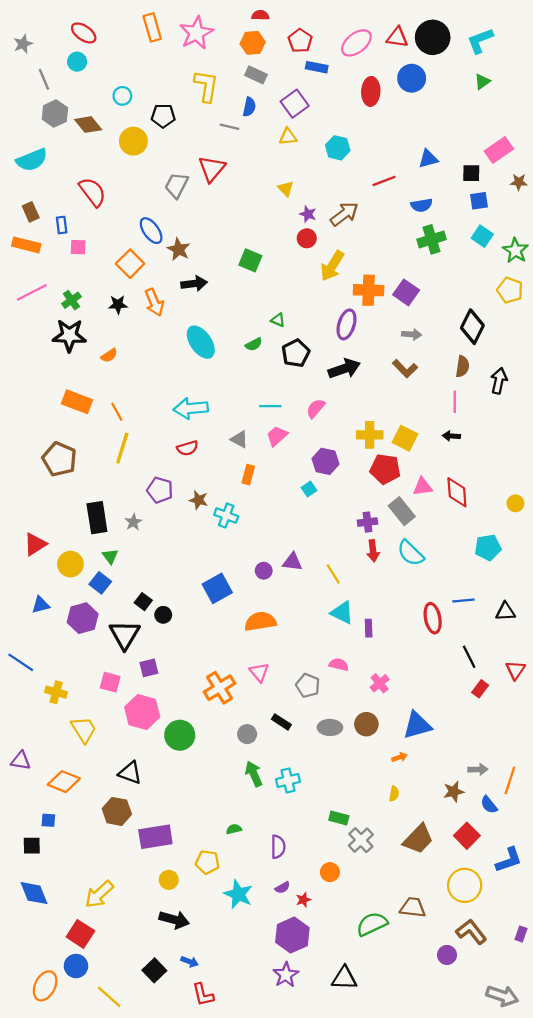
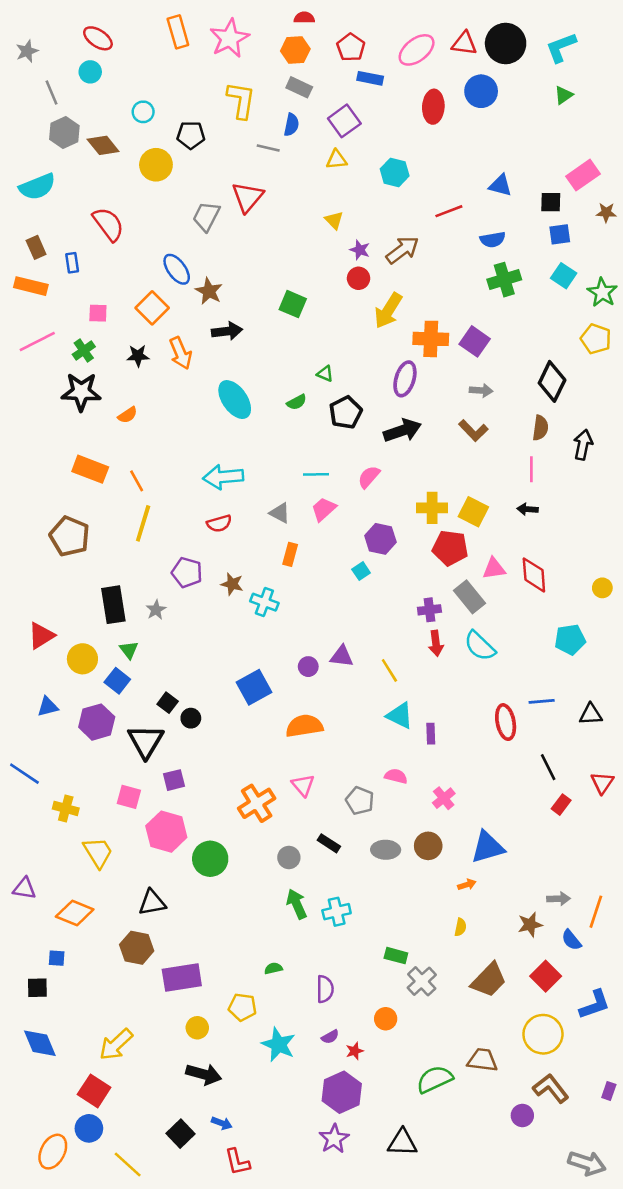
blue triangle: (428, 159) -> (500, 185), turned 30
pink square: (78, 247) -> (98, 313), moved
black triangle: (130, 773) -> (152, 903), turned -30

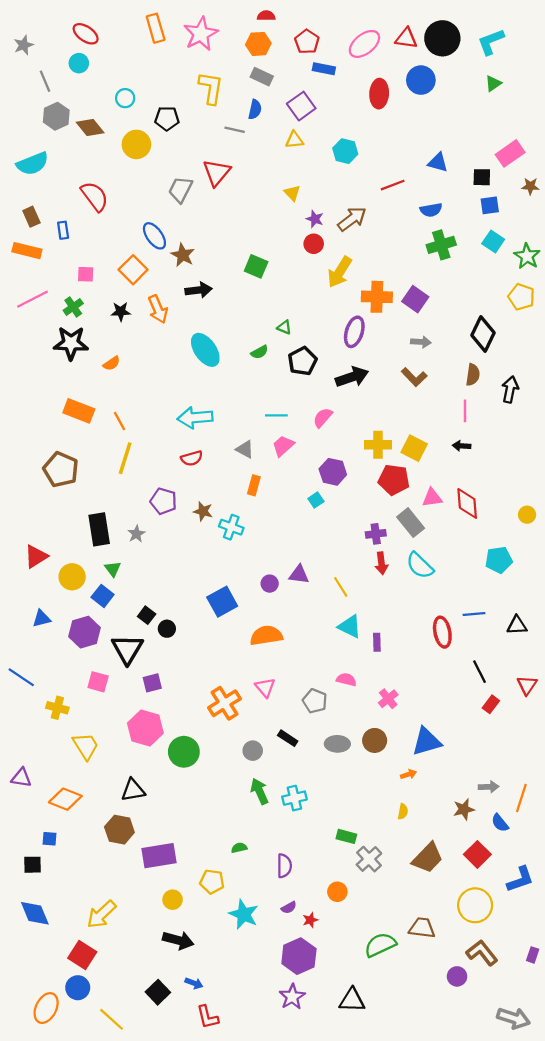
pink square: (129, 797) -> (98, 682), moved

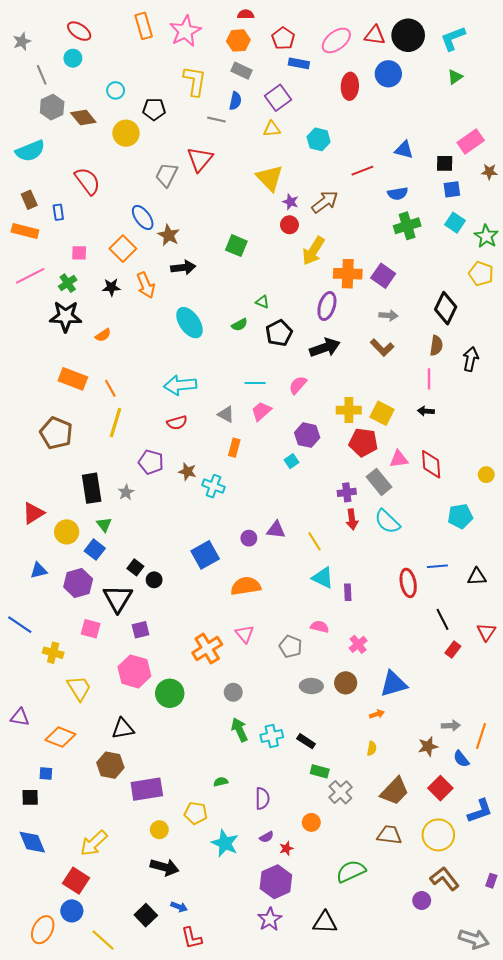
yellow triangle: (292, 193) -> (270, 178), size x1.8
black rectangle: (288, 738) -> (306, 741), moved
brown trapezoid: (422, 928) -> (389, 835), moved

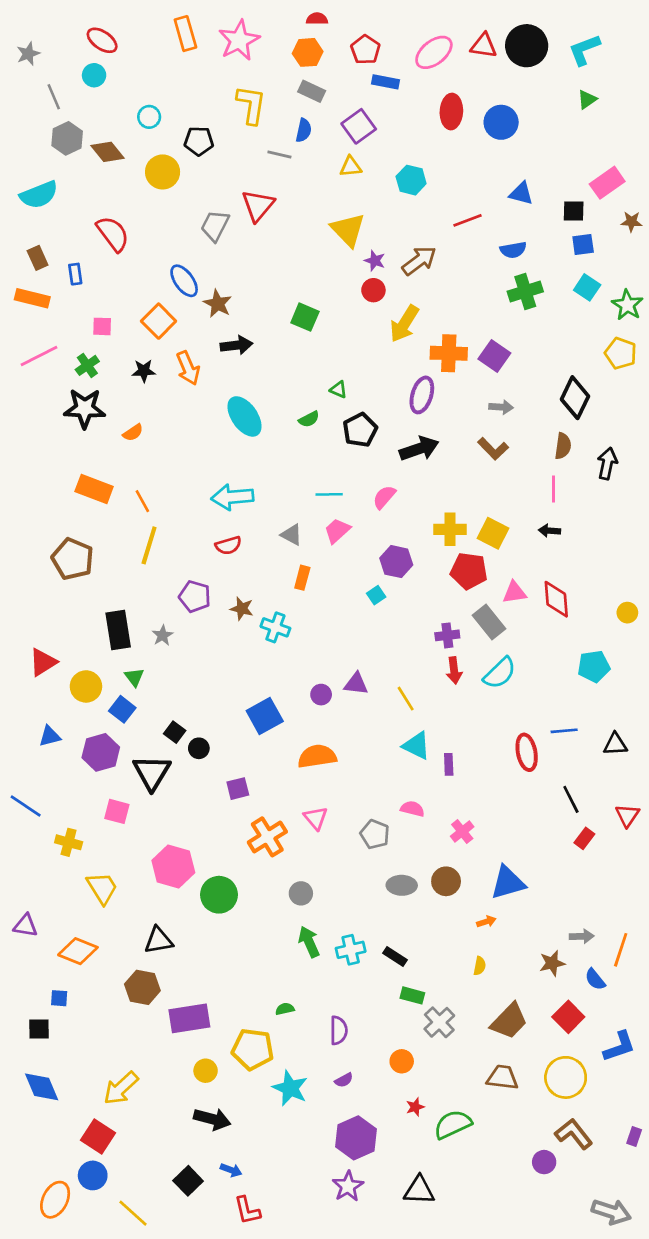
blue circle: (388, 74) -> (501, 122), moved
cyan semicircle: (387, 522) -> (500, 673), turned -88
purple square: (141, 630) -> (238, 789), moved
yellow pentagon: (196, 813) -> (253, 1049), size x1.4
red star: (286, 848) -> (415, 1107), moved

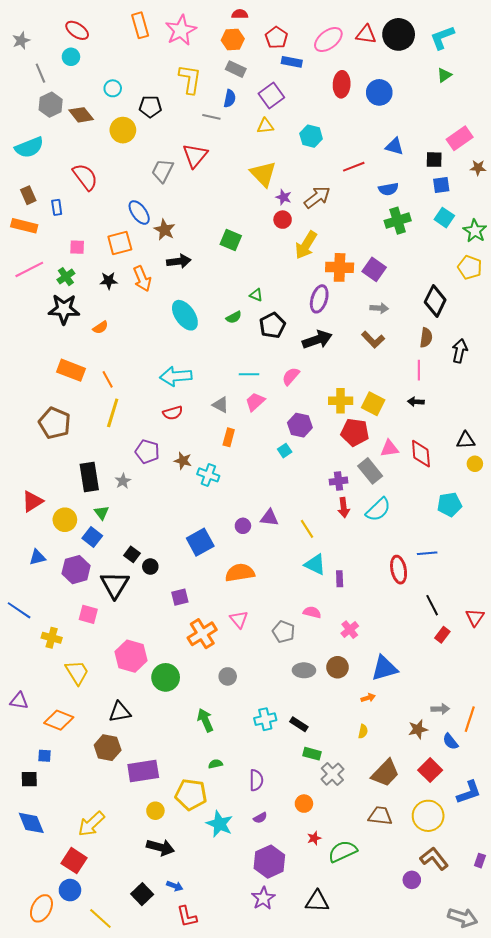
orange square: (159, 321) -> (120, 243), turned 30
black triangle: (615, 744) -> (466, 440), moved
green arrow: (309, 942) -> (205, 720), moved

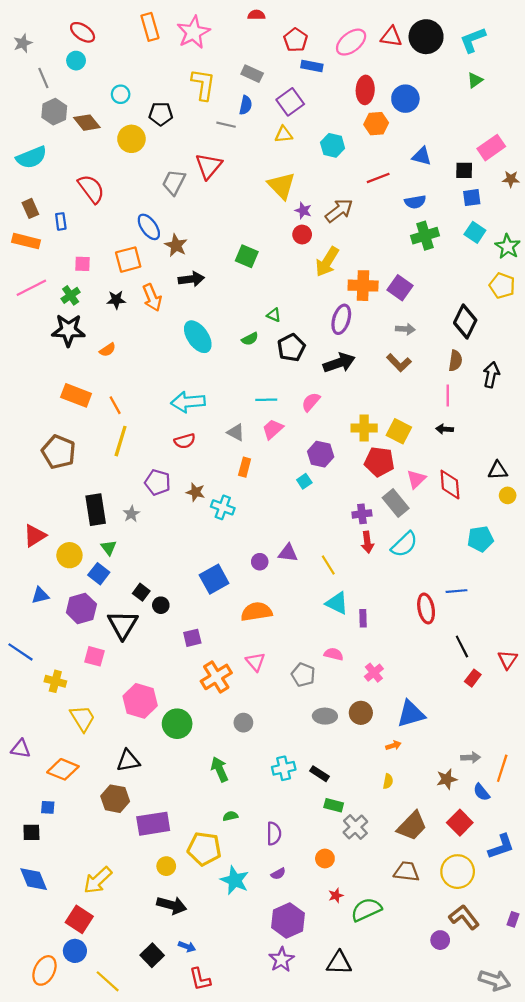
orange hexagon: (233, 40) -> (376, 124), moved
pink triangle: (389, 449) -> (416, 479), turned -36

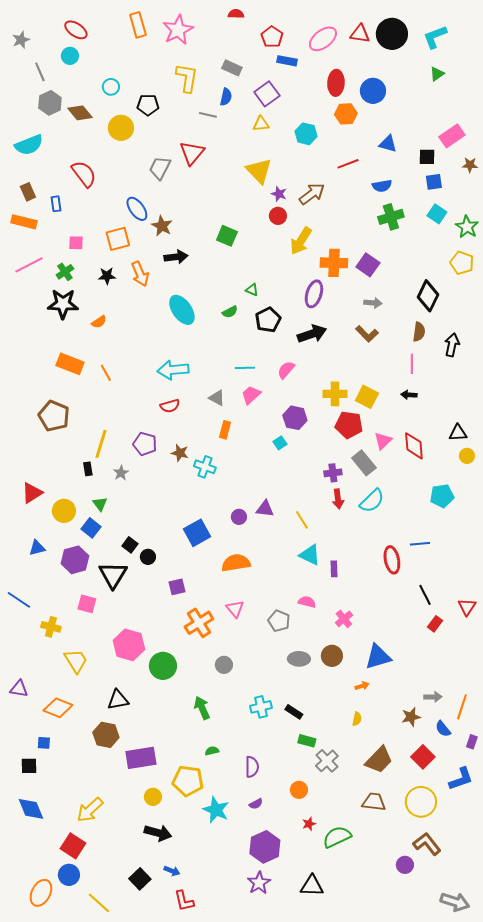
yellow line: (121, 441) -> (101, 444), moved
black rectangle: (96, 510) -> (88, 469), size x0.5
purple rectangle: (513, 919) -> (472, 742), moved

